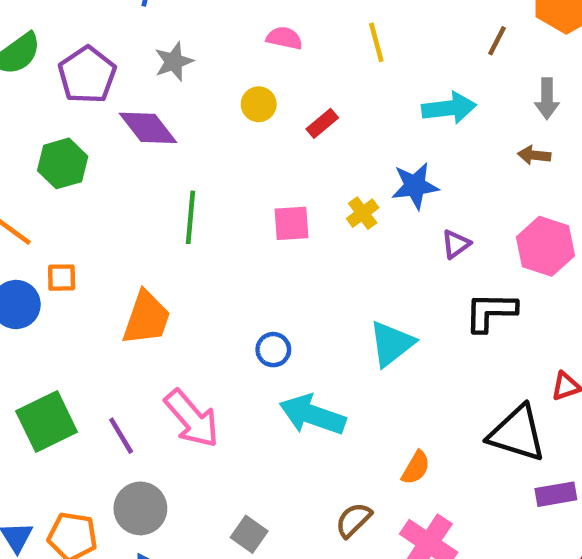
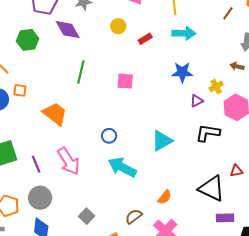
cyan arrow: (449, 108) -> (184, 33), moved
yellow cross: (363, 213) -> (216, 86), moved
orange trapezoid: (146, 318) -> (55, 114), turned -80

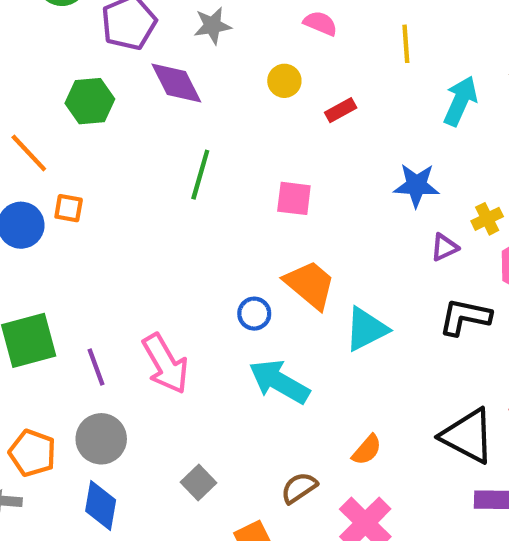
cyan arrow: (184, 33) -> (460, 101), moved, turned -70
orange trapezoid: (55, 114) -> (310, 285), moved

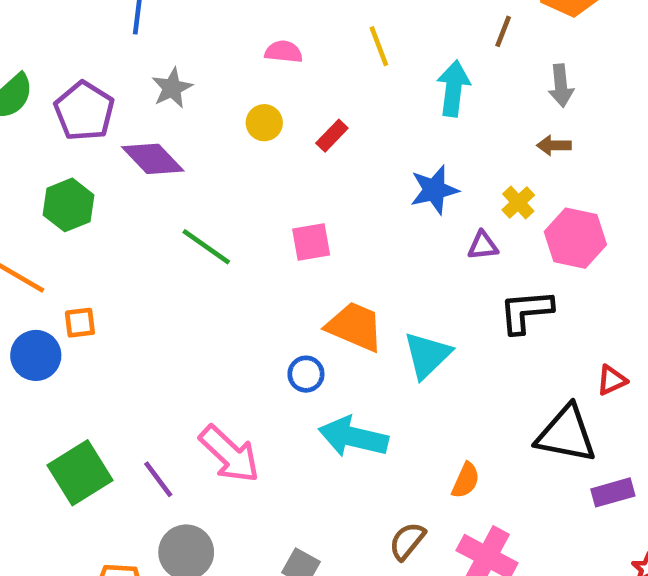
green line: (200, 175) -> (206, 247), turned -54
purple triangle: (444, 247) -> (483, 246), turned 36

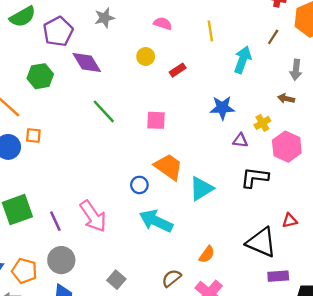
gray star: (172, 88) -> (105, 18), moved

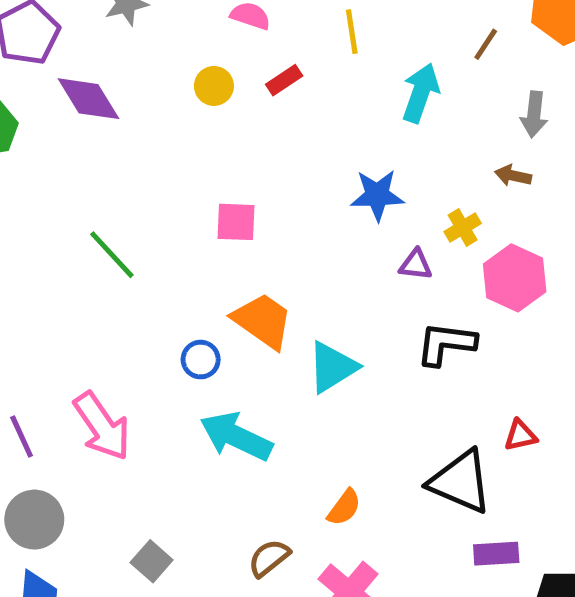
red rectangle: (178, 70) -> (284, 80), moved
green line: (104, 111) -> (112, 255), moved

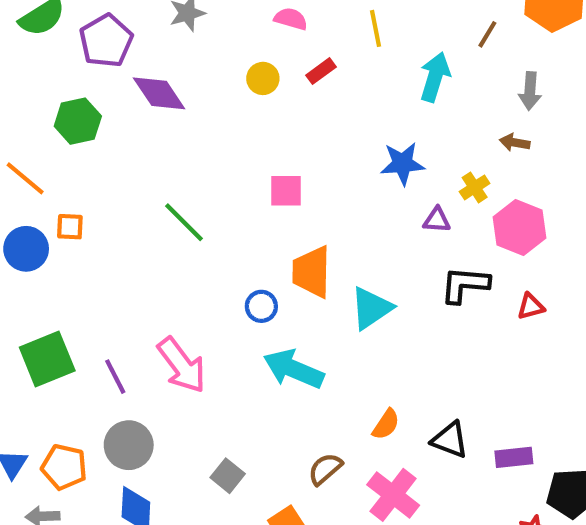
orange trapezoid: (263, 321) -> (312, 272), turned -122
red triangle: (520, 435) -> (531, 306), moved
black triangle: (460, 482) -> (450, 440), moved, size x0.7

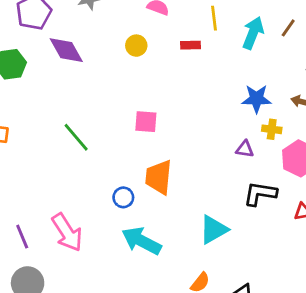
red rectangle: (321, 71) -> (191, 45), moved, turned 30
cyan arrow: (435, 77) -> (253, 33), moved
blue star: (402, 164) -> (257, 99), moved
yellow cross: (475, 187) -> (272, 129), turned 36
cyan triangle: (371, 308) -> (214, 230), moved

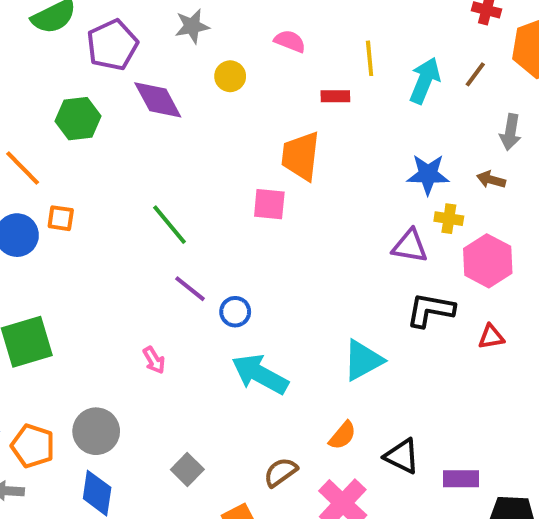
yellow circle: (136, 46) -> (230, 76), moved
purple triangle: (245, 149) -> (410, 246), size x1.4
orange trapezoid: (159, 177) -> (301, 156), moved
pink arrow: (67, 232) -> (154, 360), size x0.5
purple line: (22, 237) -> (190, 289), moved, turned -30

